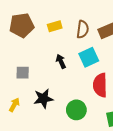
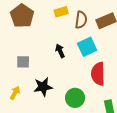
brown pentagon: (22, 25) -> (22, 16), turned -30
yellow rectangle: (55, 26) -> (61, 12), moved

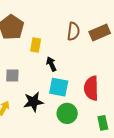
yellow rectangle: (61, 12) -> (36, 45), moved, turned -64
cyan square: (87, 47) -> (59, 87), moved, turned 36

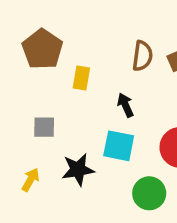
black arrow: (51, 64) -> (125, 105), moved
green circle: (67, 113) -> (149, 193), moved

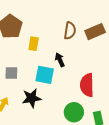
cyan square: (119, 146) -> (45, 75), moved

